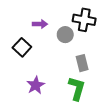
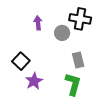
purple arrow: (40, 24) -> (38, 23), turned -96
black square: (22, 47) -> (21, 61), moved

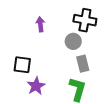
gray circle: (62, 33) -> (73, 41), moved
black square: (21, 61) -> (22, 65), turned -36

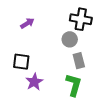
purple arrow: (40, 24) -> (27, 23), moved, turned 64

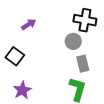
black square: (21, 62) -> (15, 56), moved, turned 30
purple star: (34, 82) -> (22, 90), moved

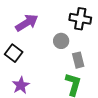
purple arrow: (29, 24) -> (27, 23), size x1.6
gray circle: (73, 41) -> (61, 41), moved

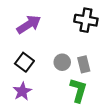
gray circle: (61, 41) -> (62, 62), moved
black square: (14, 53) -> (24, 62), moved

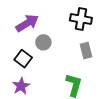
gray circle: (62, 62) -> (43, 42), moved
gray rectangle: (84, 64) -> (86, 51), moved

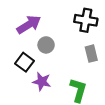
purple star: (21, 86) -> (42, 82), moved, turned -30

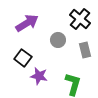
black cross: (86, 20) -> (80, 19), turned 30
gray circle: (46, 45) -> (58, 40), moved

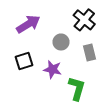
black square: (23, 58) -> (24, 61), turned 36
purple star: (39, 76) -> (53, 69), moved

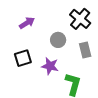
purple arrow: (28, 24) -> (27, 23), size x0.7

